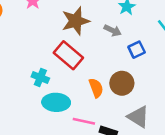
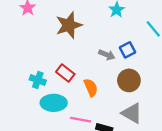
gray arrow: (113, 30) -> (107, 55), moved
red rectangle: (68, 55) -> (65, 73), moved, size x0.7
brown circle: (122, 83) -> (129, 80), moved

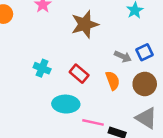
cyan cross: (38, 80) -> (42, 68), moved
orange semicircle: (91, 88) -> (113, 81), moved

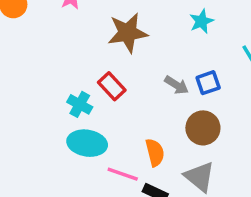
cyan cross: (42, 68) -> (80, 104), moved
red rectangle: (79, 74) -> (112, 86), moved
orange semicircle: (113, 81) -> (155, 152), moved

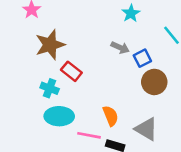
brown star: (128, 33) -> (50, 45), moved
gray arrow: (176, 85) -> (120, 48), moved
brown circle: (203, 128) -> (154, 82), moved

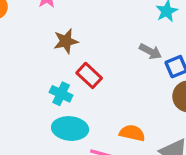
brown star: (50, 45) -> (66, 41), size x0.7
orange semicircle: (111, 116) -> (132, 133), turned -60

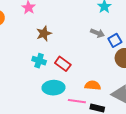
red rectangle: (89, 75) -> (63, 64), moved
cyan cross: (61, 94) -> (39, 61), moved

